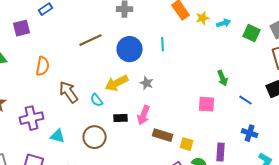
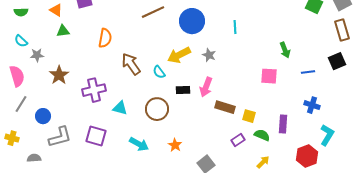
cyan line: (163, 44) -> (235, 27), moved
blue line: (246, 100) -> (308, 72), turned -40

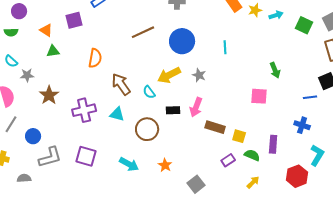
blue line: (308, 72) -> (310, 97), moved
cyan triangle: (120, 108) -> (117, 114), moved

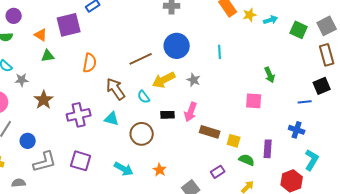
purple square: (74, 20) -> (69, 25), size x1.4
brown line: (143, 32) -> (141, 59), moved
purple rectangle: (228, 160) -> (218, 172), moved

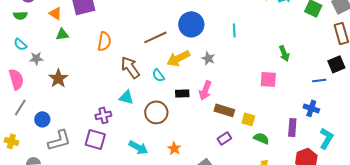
purple cross: (79, 115) -> (103, 115), moved, size x0.7
purple rectangle: (268, 149) -> (292, 127), moved
purple rectangle: (218, 172) -> (224, 138), moved

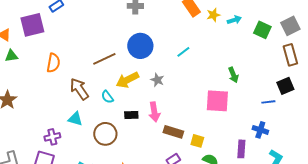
cyan line: (234, 30) -> (183, 52), turned 56
pink square: (268, 79) -> (217, 101), size x1.4
pink arrow: (205, 90) -> (154, 112), turned -30

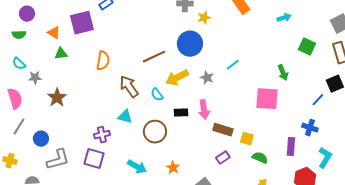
yellow star: (213, 15) -> (204, 18), moved
green square: (262, 30) -> (307, 47), moved
cyan line: (183, 52) -> (233, 65), moved
blue line: (268, 102) -> (318, 100), turned -40

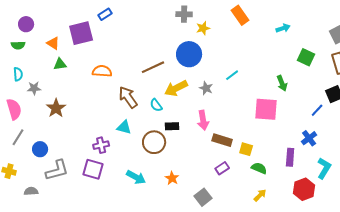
orange semicircle: (103, 61) -> (102, 71), turned -96
cyan semicircle: (19, 64) -> (18, 74), turned -136
black rectangle: (181, 113) -> (172, 126), moved
blue cross: (310, 128) -> (309, 138), turned 35

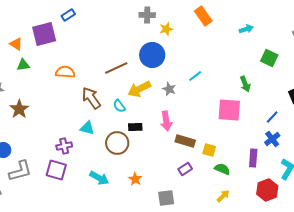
blue line: (317, 110) -> (272, 117), moved
gray square: (203, 197) -> (166, 198), turned 30

